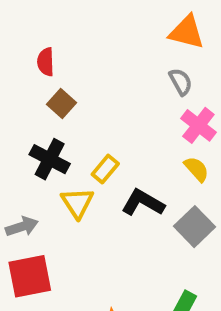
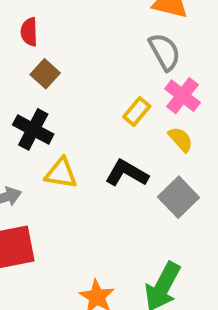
gray semicircle: (181, 82) -> (165, 52), size x1.4
yellow rectangle: (105, 169) -> (137, 112), moved
yellow triangle: (77, 203) -> (61, 173), turned -48

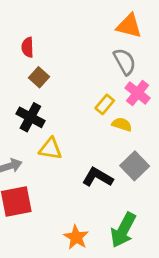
yellow semicircle: (181, 139) -> (122, 124), moved, turned -30
black L-shape: (127, 173) -> (98, 177), moved

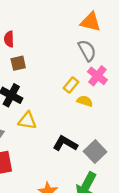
brown square: (39, 77) -> (18, 63), turned 35
gray square: (135, 166) -> (95, 152), moved

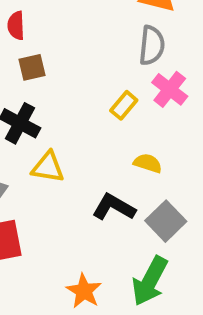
gray semicircle: (87, 51) -> (152, 45), turned 35
yellow semicircle: (85, 101) -> (148, 163), moved

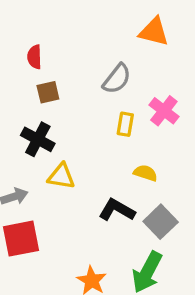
gray semicircle: (152, 45) -> (117, 79), moved, turned 32
yellow rectangle: (124, 105) -> (125, 124), turned -30

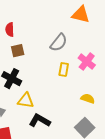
yellow semicircle: (145, 173) -> (88, 99), moved
black L-shape: (117, 210) -> (40, 121), moved

